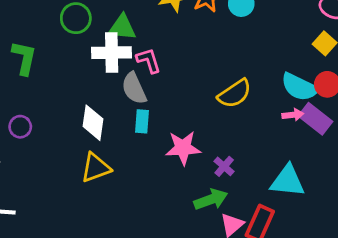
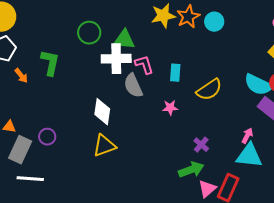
pink arrow: (293, 115) -> (247, 136), moved, turned -56
cyan rectangle: (142, 121) -> (175, 73), moved
purple circle: (20, 127) -> (47, 137), moved
pink star: (183, 148) -> (170, 108), moved, size x0.6

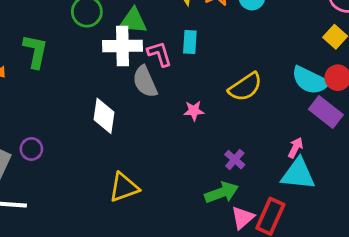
cyan rectangle: (175, 73) -> (190, 42), moved
yellow triangle: (104, 146) -> (124, 187), moved

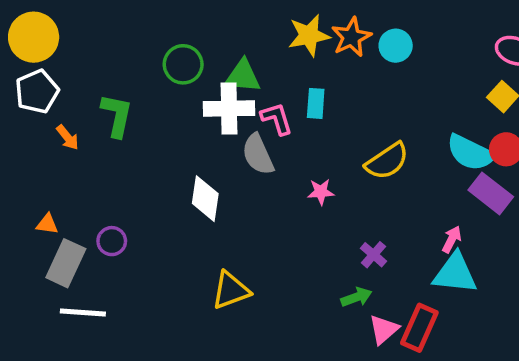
green arrow: (222, 193) -> (356, 297), size x0.7

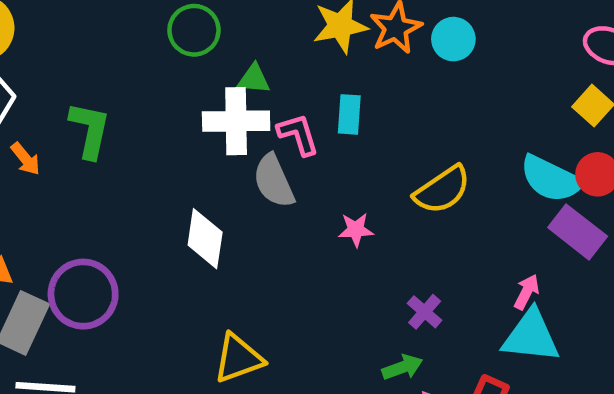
green circle: (183, 64) -> (194, 30), moved
green triangle: (243, 76) -> (254, 79), size x0.7
purple circle: (112, 241) -> (83, 294), size x1.8

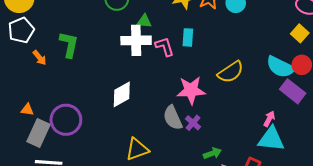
gray semicircle: (274, 181) -> (173, 118), moved
pink star: (356, 230) -> (191, 90), size x1.8
white diamond: (205, 239) -> (122, 94), turned 52
purple cross: (425, 312) -> (193, 123), moved

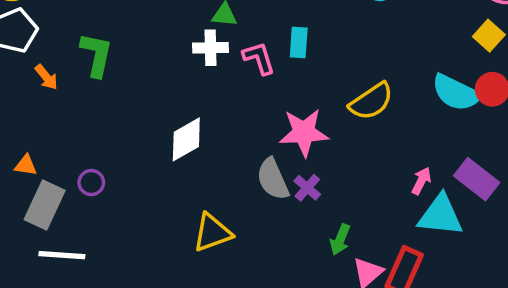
white cross: (136, 40) -> (211, 48), size x0.7
purple rectangle: (293, 91) -> (477, 179), moved
pink arrow: (269, 119) -> (421, 181), moved
purple circle: (66, 120) -> (91, 183), size x0.5
green arrow: (212, 153) -> (340, 240), turned 132

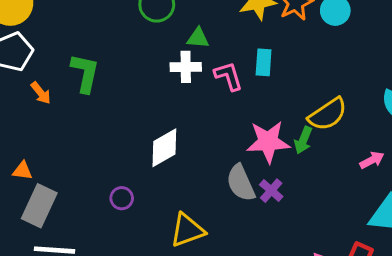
pink arrow: (421, 181) -> (372, 160), moved, turned 35
purple circle: (91, 183) -> (122, 198), moved
green arrow: (340, 240) -> (303, 140), moved

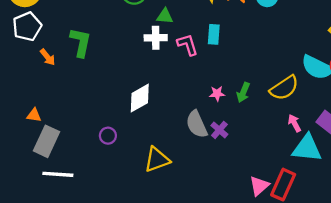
yellow semicircle: (328, 114) -> (284, 88), moved
pink star: (268, 142) -> (217, 94), size x0.5
pink arrow: (372, 160) -> (294, 123), moved, turned -90

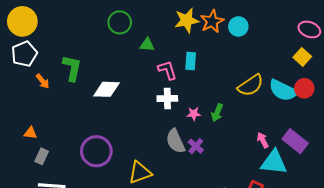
white cross: (156, 38) -> (167, 98), moved
yellow semicircle: (284, 88) -> (251, 85), moved
white diamond: (140, 98) -> (106, 89), moved, turned 32
purple circle: (108, 136) -> (96, 151), size x2.0
gray rectangle: (46, 141) -> (42, 156), size x0.6

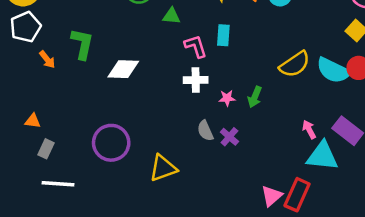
gray semicircle: (175, 141) -> (205, 131), size x0.7

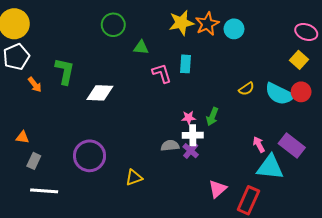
yellow semicircle: (295, 64) -> (246, 89), size x0.6
white cross: (196, 80) -> (193, 135), moved
gray semicircle: (205, 131) -> (170, 146), turned 108
yellow triangle: (163, 168) -> (134, 178), size x0.7
pink triangle: (272, 196) -> (217, 189), moved

